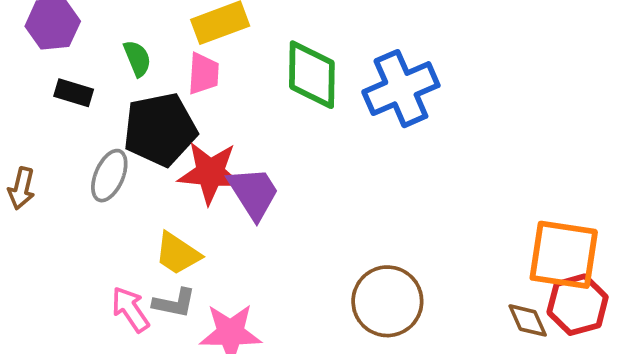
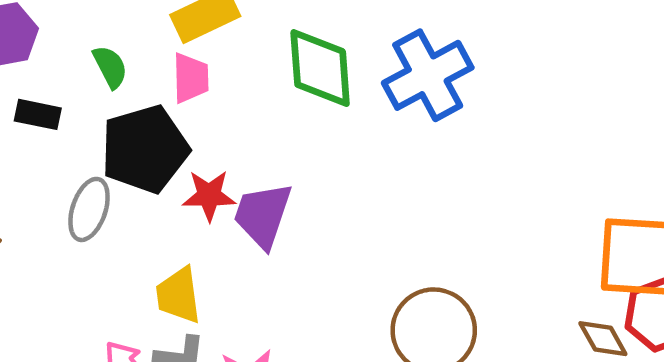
red star: (210, 173) -> (209, 195), size x0.7
purple trapezoid: (253, 193) -> (263, 215), turned -124
yellow trapezoid: (178, 254) -> (178, 295), turned 54

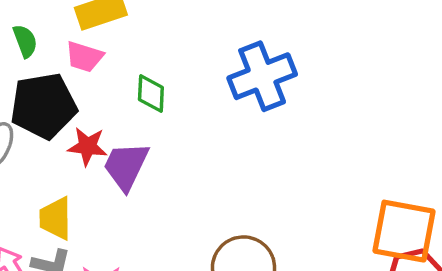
green diamond: (320, 68) -> (151, 93), moved, size x0.6
pink trapezoid: (191, 78) -> (84, 57), turned 102

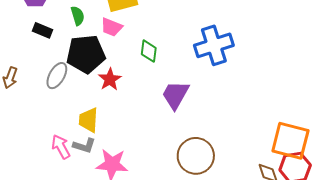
red star: (87, 146) -> (110, 79), turned 30
purple trapezoid: (126, 166) -> (175, 95), moved

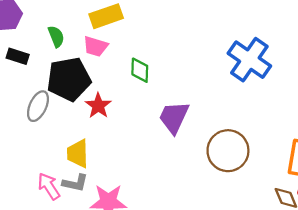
blue cross: (214, 45) -> (249, 60), moved, turned -33
brown circle: (196, 156) -> (228, 151), moved

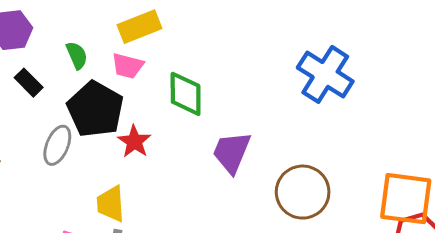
black rectangle: (18, 56) -> (29, 83), turned 30
green diamond: (140, 70) -> (186, 94), size x1.4
black pentagon: (69, 79) -> (95, 109), turned -30

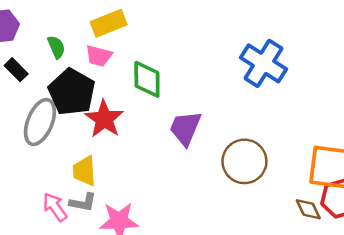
red star: (134, 141) -> (104, 119), size x1.4
gray ellipse: (57, 145) -> (40, 122), size x1.4

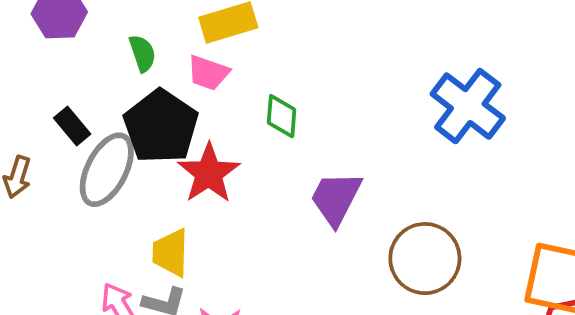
black rectangle: (16, 70) -> (72, 126), moved
green diamond: (147, 79) -> (282, 116), size x0.7

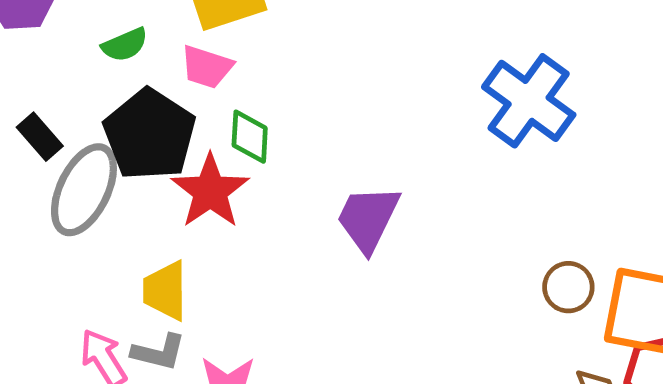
green semicircle: (142, 53) -> (125, 45), turned 87
green diamond: (282, 116) -> (250, 137), moved
brown circle: (425, 259) -> (568, 287), moved, size x0.6

